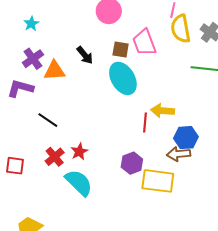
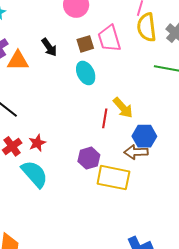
brown square: (121, 50) -> (85, 44), turned -30
cyan ellipse: (123, 78) -> (86, 73), size x0.7
yellow arrow: (163, 111) -> (123, 108), turned -140

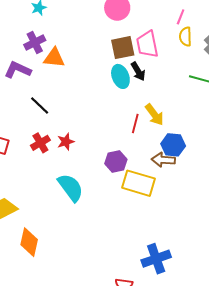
yellow semicircle: (147, 27) -> (185, 37), size x0.7
brown square: (85, 44) -> (123, 48), size x1.4
black arrow: (49, 47) -> (138, 71), moved
cyan semicircle: (35, 174) -> (71, 188), moved

